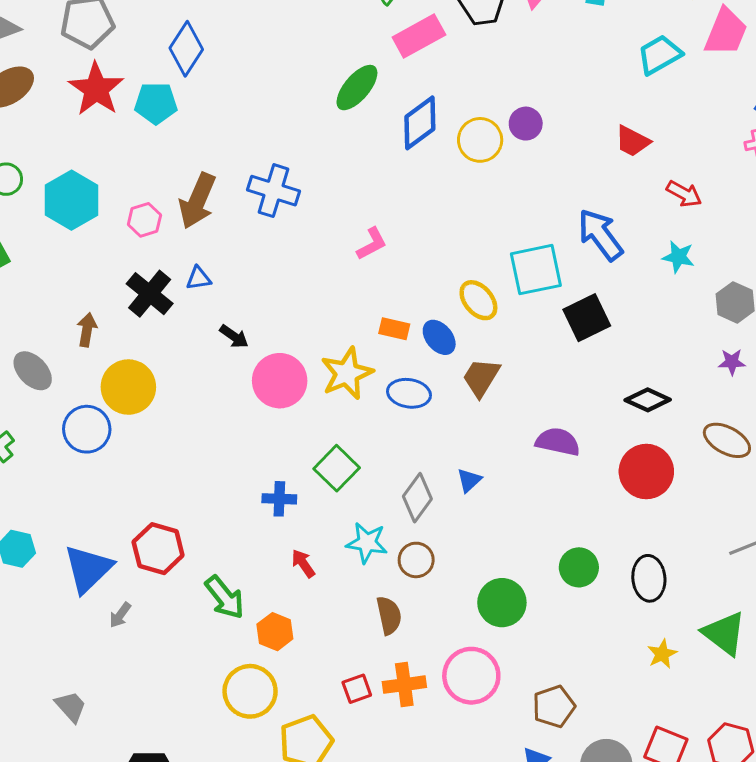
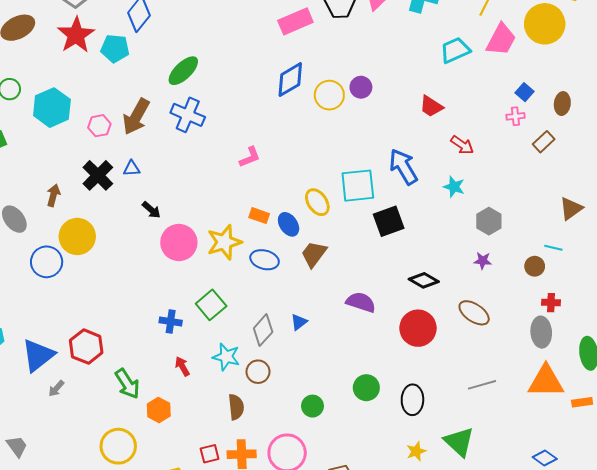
green ellipse: (357, 88) -> (183, 71), moved
green circle: (502, 603) -> (313, 406), size x0.7
yellow circle: (250, 691) -> (118, 446), moved

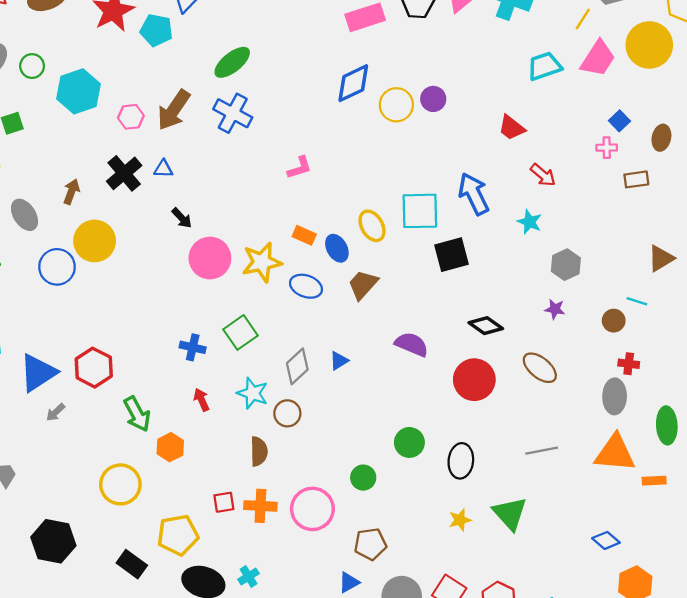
brown rectangle: (544, 142) -> (636, 179), turned 30
green circle: (313, 406) -> (363, 478), moved

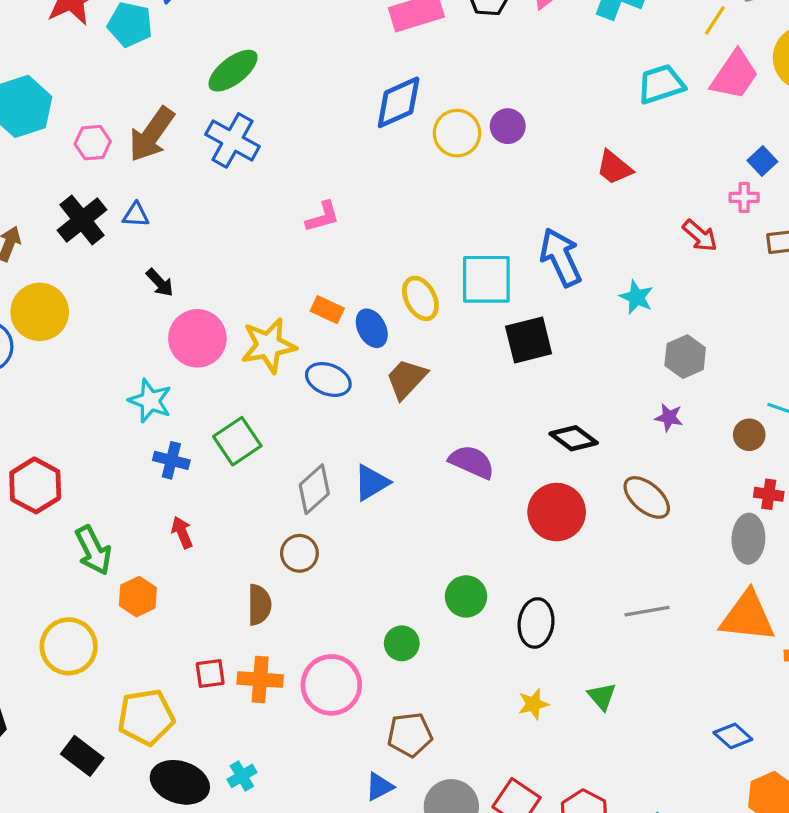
red arrow: (543, 175) -> (700, 236), moved
blue triangle: (339, 361) -> (371, 483), size x1.4
cyan star: (253, 393) -> (150, 401), moved
green triangle: (510, 513) -> (602, 696), size x0.6

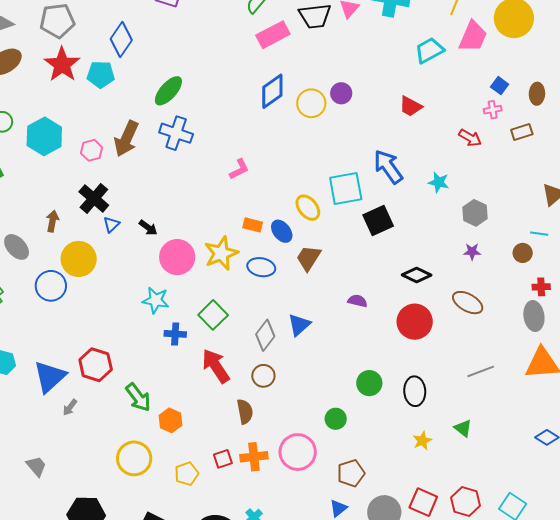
blue triangle: (136, 215) -> (111, 224), moved, turned -36
purple semicircle: (472, 462) -> (357, 301), size x0.7
red arrow: (182, 532) -> (216, 366), moved, size x1.8
yellow pentagon: (146, 717) -> (187, 474), moved, size x0.7

